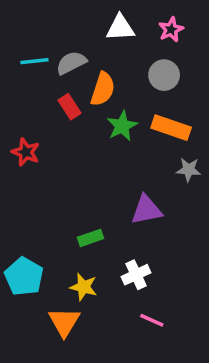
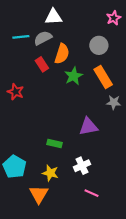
white triangle: (120, 28) -> (54, 17), moved
pink star: (171, 30) -> (114, 18), moved
orange rectangle: (171, 128) -> (103, 77), turned 40
green rectangle: (90, 238) -> (55, 144), turned 32

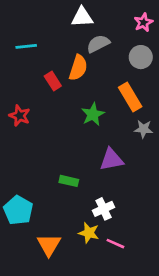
white triangle: (54, 17) -> (82, 17), moved
gray semicircle: (43, 38) -> (98, 44), moved
gray circle: (99, 45) -> (141, 57), moved
green star: (74, 76) -> (93, 114), moved
yellow star: (50, 173) -> (89, 233), moved

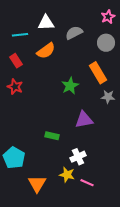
white triangle: (82, 17) -> (46, 23), moved
orange semicircle: (78, 68) -> (46, 51), moved, turned 36
red rectangle: (53, 81) -> (16, 61), moved

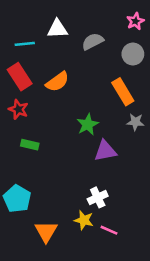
orange semicircle: (46, 51) -> (57, 82), moved
red rectangle: (16, 61) -> (20, 77), size x1.5
green star: (70, 86) -> (88, 124), moved
green rectangle: (52, 136) -> (30, 145), moved

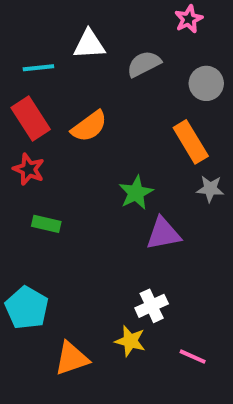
pink star: (135, 21) -> (189, 19), moved
pink line: (109, 230) -> (193, 357), moved
orange triangle: (46, 231) -> (72, 359), turned 40

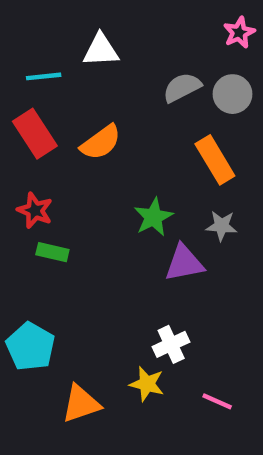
pink star: (189, 19) -> (239, 33), moved
gray semicircle: (144, 64) -> (182, 87), moved
red star: (29, 169) -> (35, 210), moved
gray star: (210, 189) -> (222, 226), moved

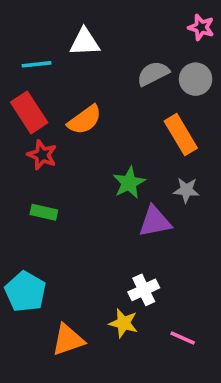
pink star: (239, 33) -> (201, 27), turned -30
red star: (35, 210) -> (42, 155), moved

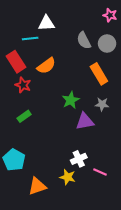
cyan line: (37, 64) -> (30, 38), moved
gray semicircle: (153, 74) -> (84, 40), turned -90
green rectangle: (44, 212) -> (24, 116), turned -48
pink line: (183, 338) -> (100, 172), moved

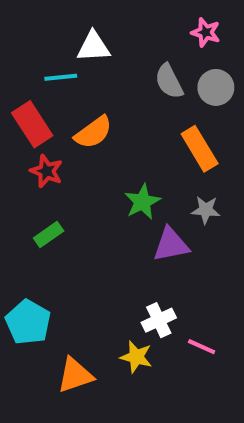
pink star: (110, 15) -> (206, 32), moved

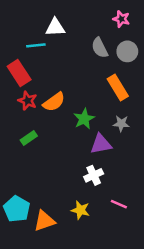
orange semicircle: (93, 132) -> (54, 102), moved
white cross: (159, 320) -> (94, 175), moved
cyan pentagon: (28, 322) -> (17, 209), moved

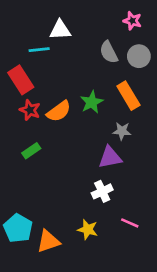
green star: (84, 119) -> (92, 102), moved
gray star: (121, 124) -> (122, 131), moved

